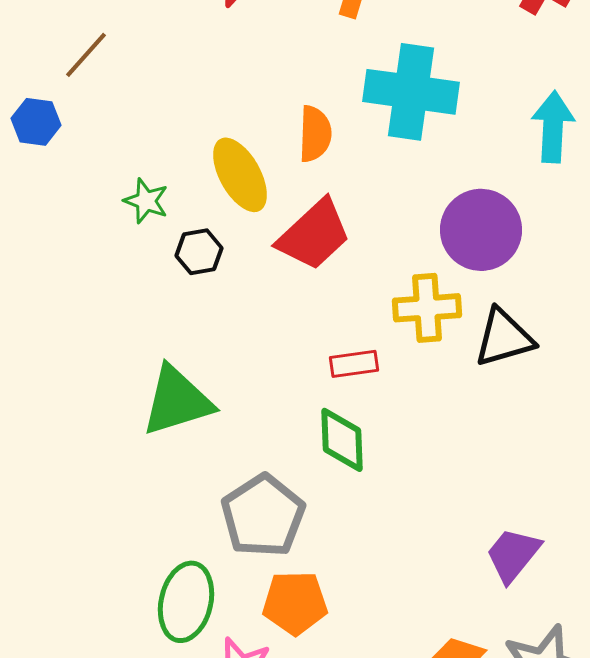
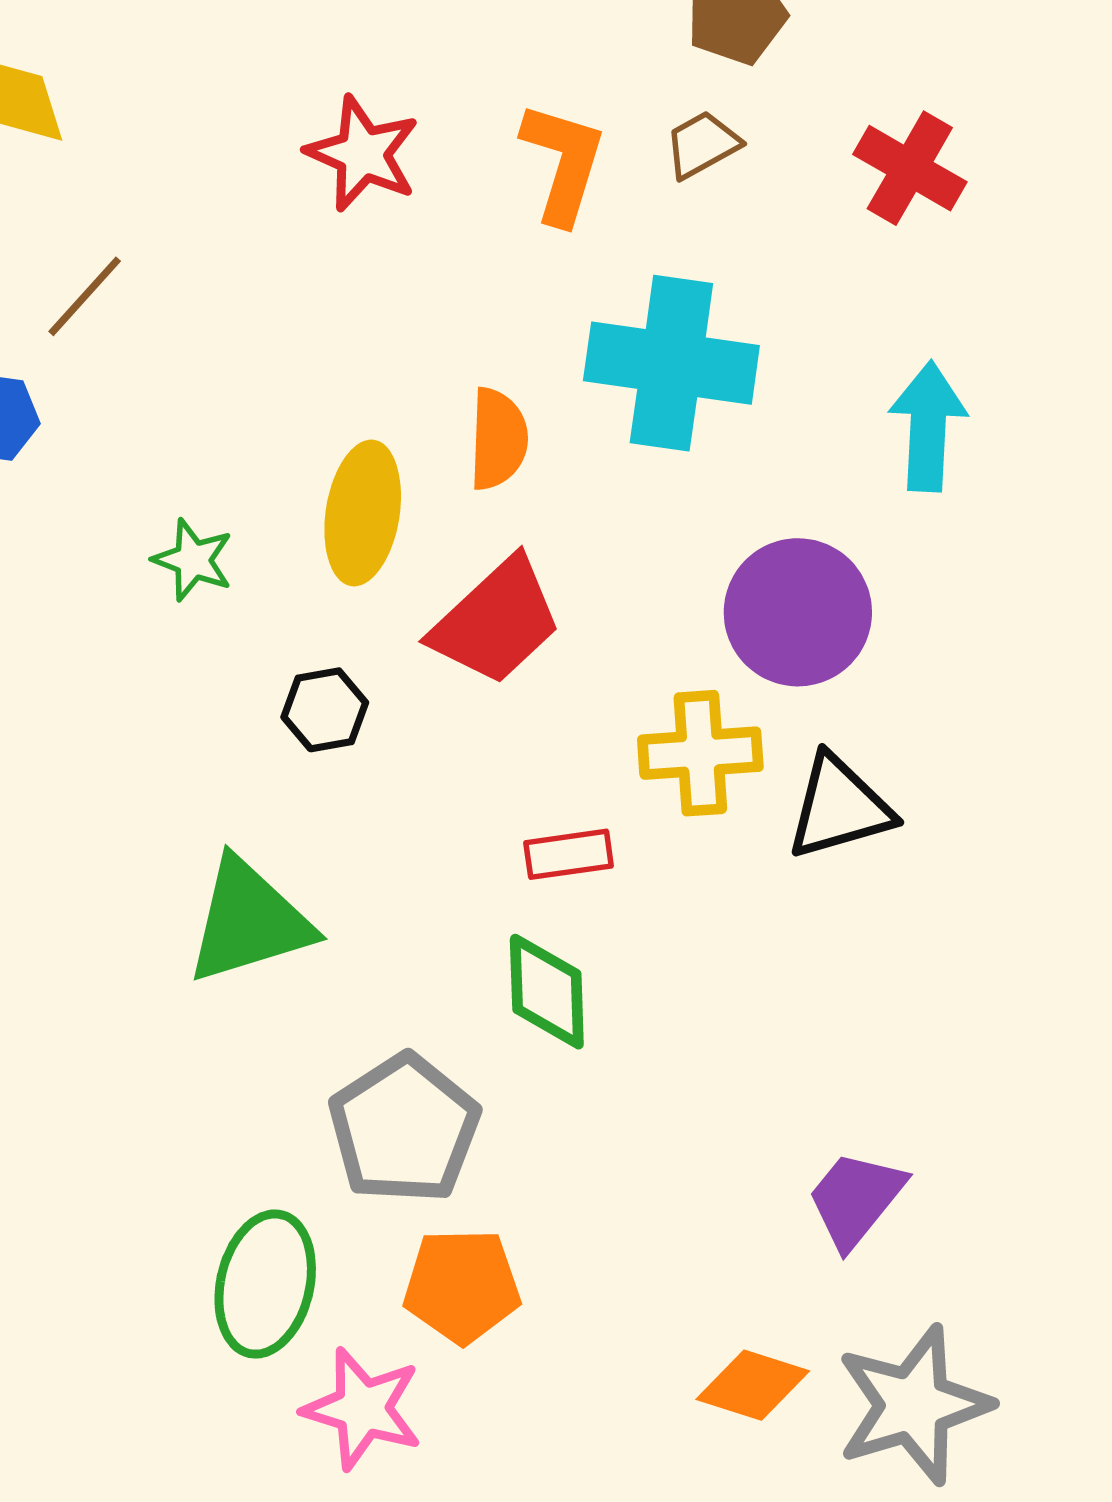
yellow ellipse: (240, 175) -> (363, 513), turned 38
black hexagon: (199, 252) -> (325, 710), moved

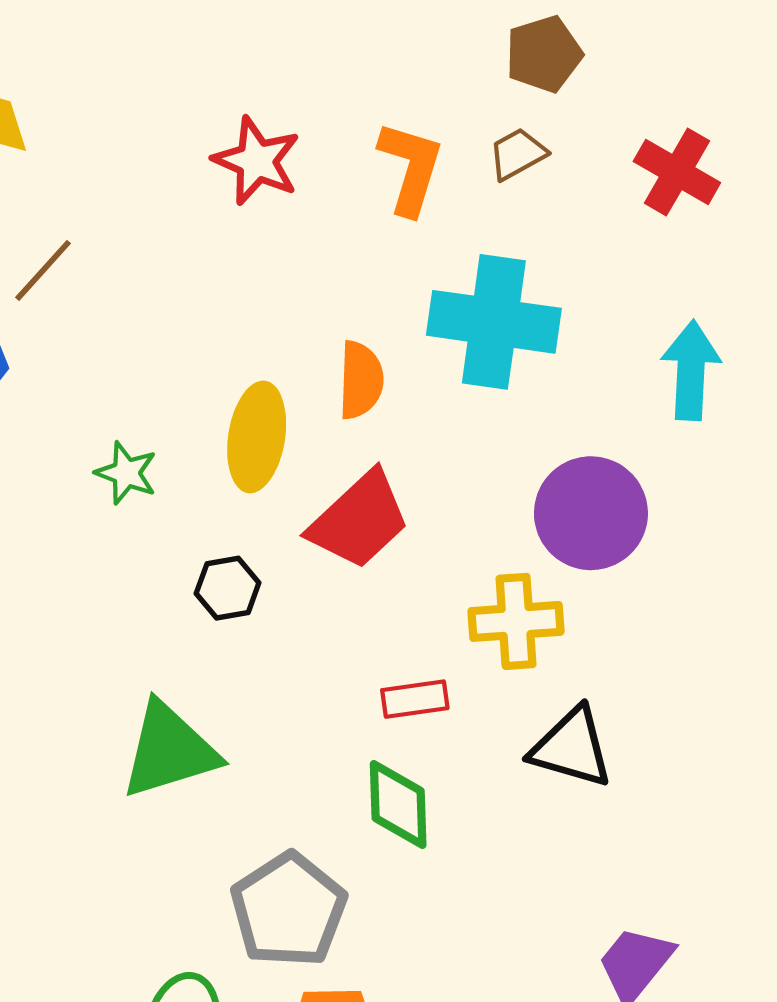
black triangle: (839, 807) -> (572, 748), moved, turned 32

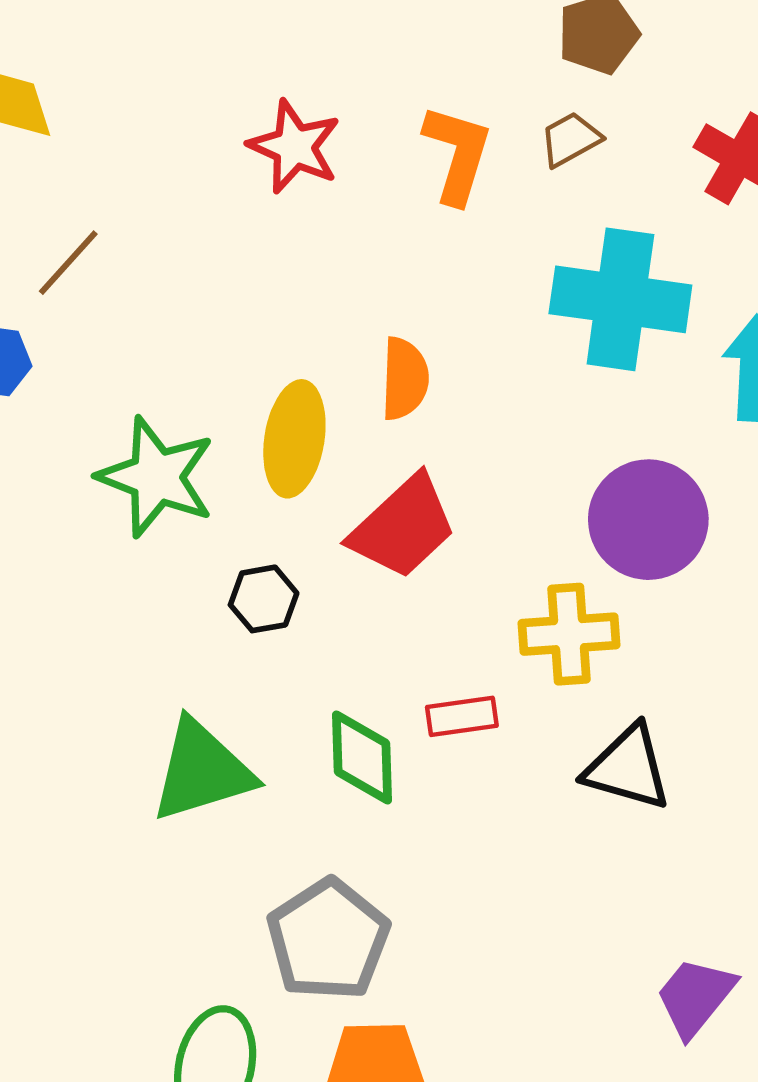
cyan cross: (494, 322) -> (620, 299), moved
green star: (126, 473) -> (156, 477), size x1.8
green diamond: (398, 805) -> (362, 757), moved

